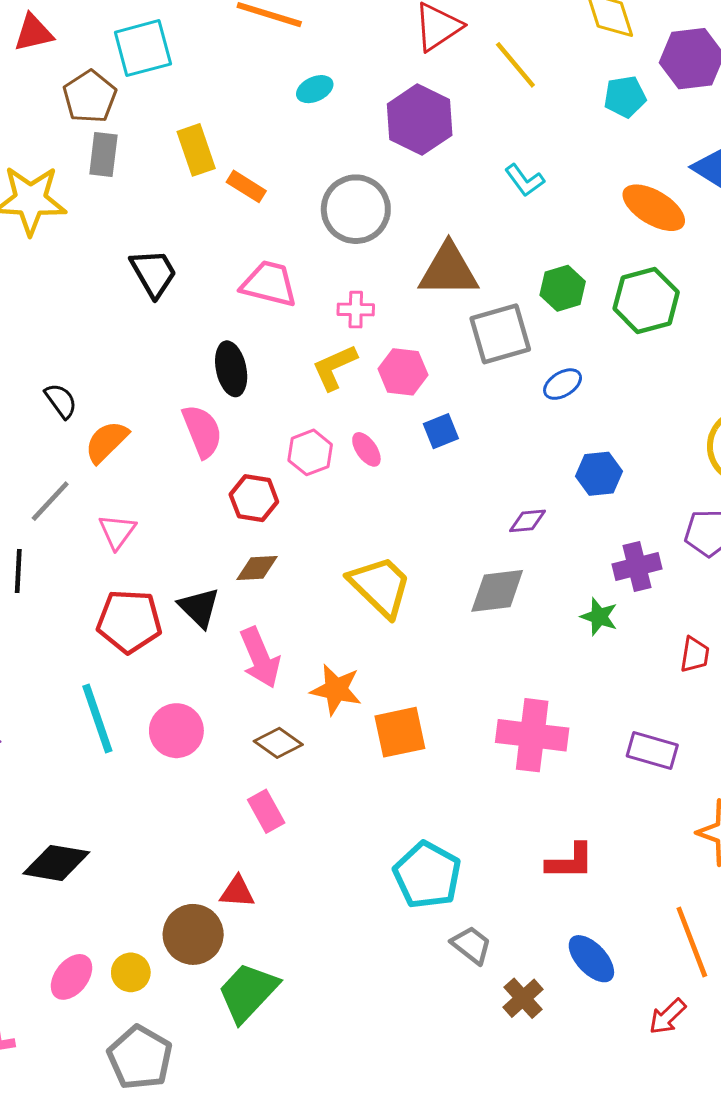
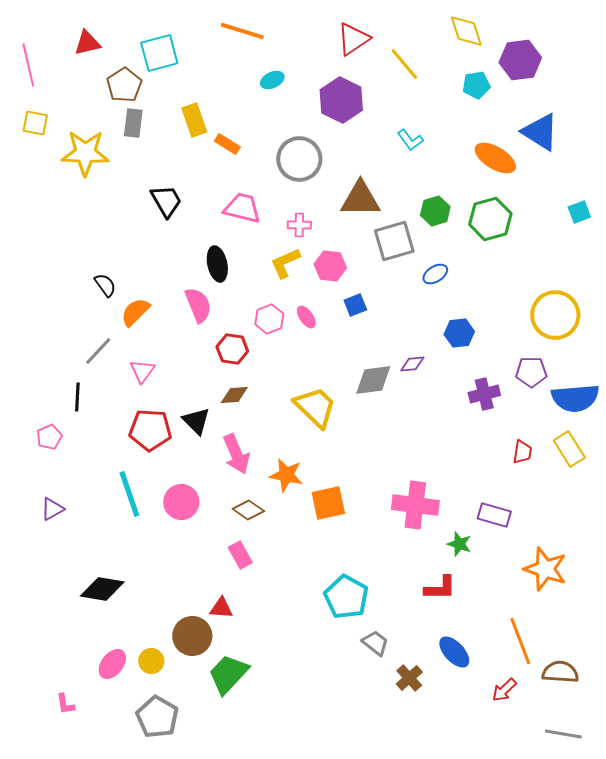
gray diamond: (497, 591) -> (373, 380), moved
green star: (599, 617) -> (459, 544), moved

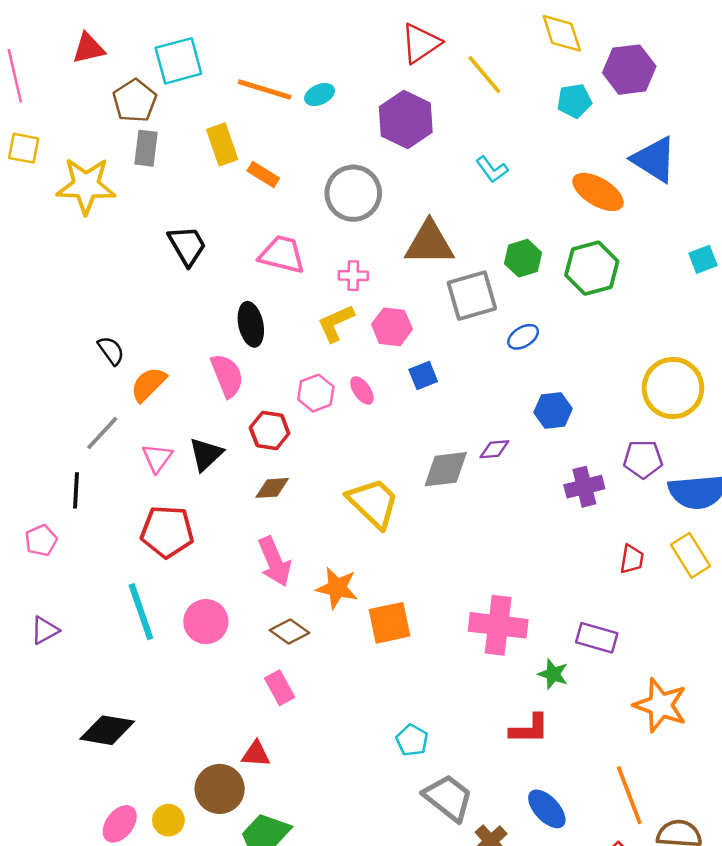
orange line: (242, 31) -> (265, 90), moved
black triangle: (196, 421) -> (206, 454), moved, turned 32
cyan pentagon: (346, 597) -> (412, 740), size x0.6
gray trapezoid: (375, 643) -> (448, 798), size x1.5

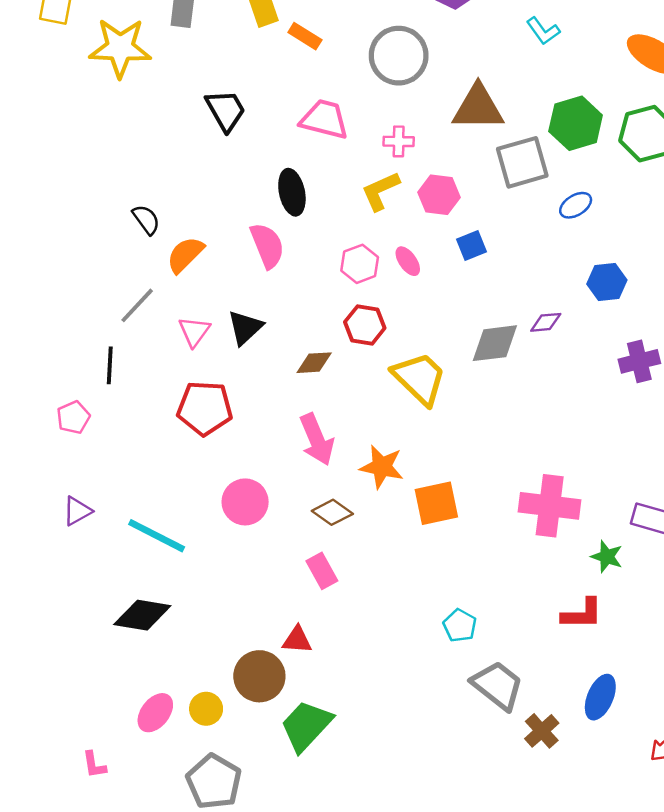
green hexagon: (523, 258) -> (576, 123), size x1.4
red hexagon: (270, 430) -> (365, 325), moved
cyan line: (141, 612) -> (157, 536), moved, turned -44
blue ellipse: (547, 809) -> (600, 697), turned 66

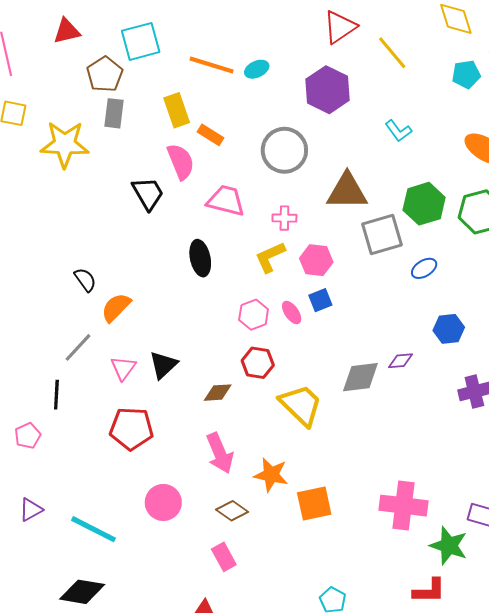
pink semicircle: (267, 246) -> (181, 162), moved
blue square: (472, 246) -> (320, 300), moved
green star: (607, 557) -> (449, 546), size x1.5

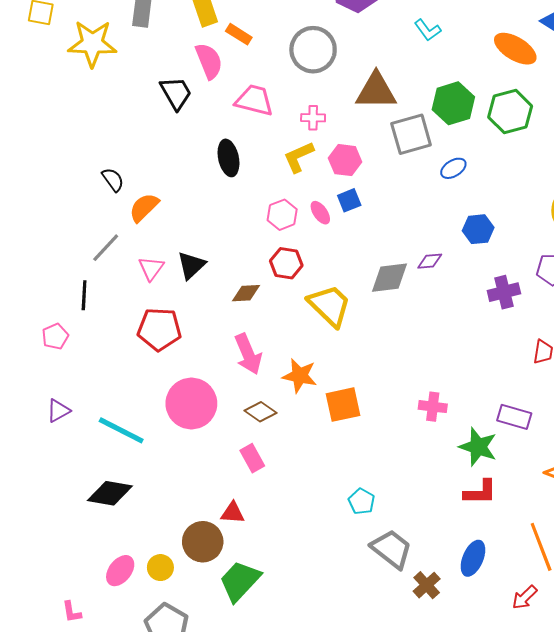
pink circle: (163, 502) -> (191, 404), size x1.4
pink cross: (404, 506) -> (433, 407), size x0.6
red L-shape: (429, 591) -> (480, 492), moved

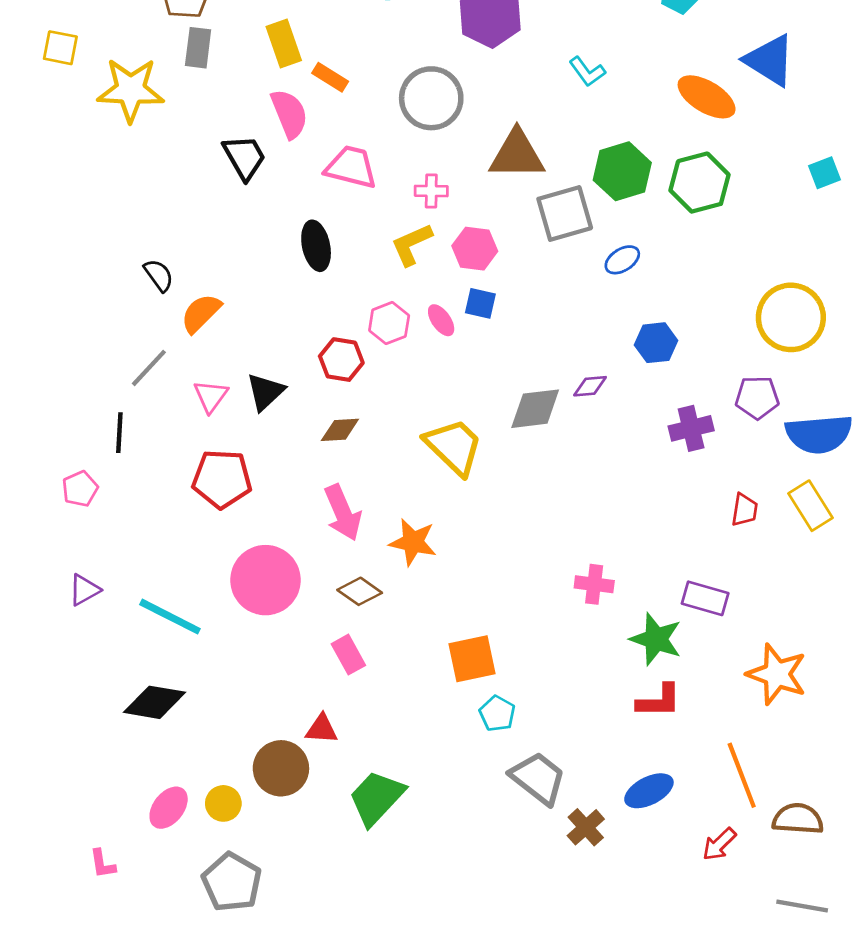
blue square: (349, 200) -> (480, 303), turned 35
red hexagon: (286, 263) -> (341, 360), moved
orange square: (343, 405) -> (472, 659), moved
blue ellipse: (473, 558) -> (649, 791), turned 40
green trapezoid: (240, 581) -> (376, 798), moved

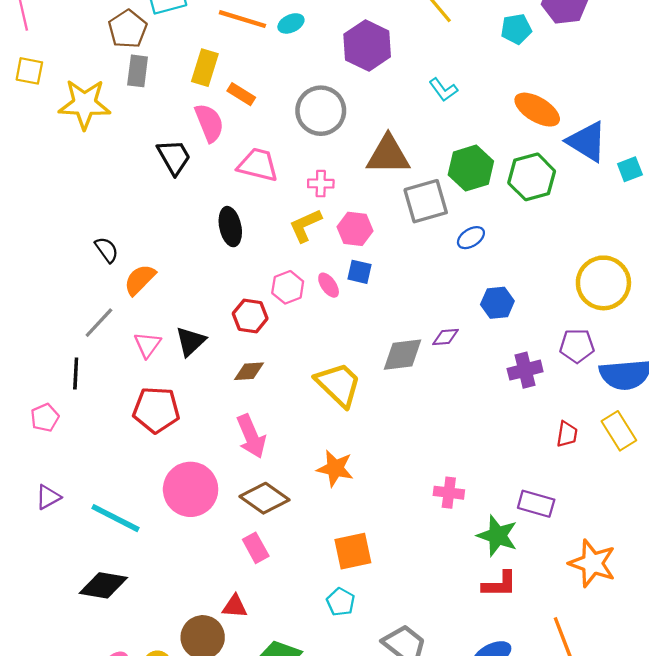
yellow rectangle: (284, 43) -> (205, 68), turned 36
blue triangle: (770, 60) -> (587, 142), moved
orange star: (413, 542) -> (335, 468), moved
brown diamond: (360, 591) -> (264, 498), size x1.4
cyan pentagon: (497, 714) -> (341, 602), moved

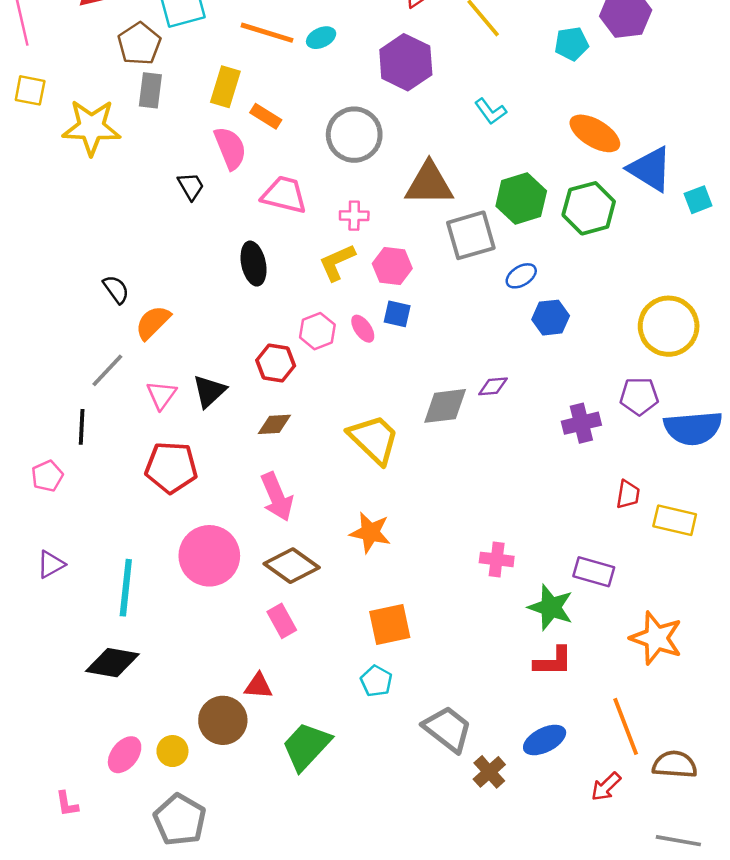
black trapezoid: (174, 157) -> (191, 186), size x0.7
blue hexagon: (497, 303) -> (551, 318), moved
yellow rectangle: (619, 431) -> (675, 520), moved, turned -45
cyan line: (115, 518) -> (126, 588), turned 69

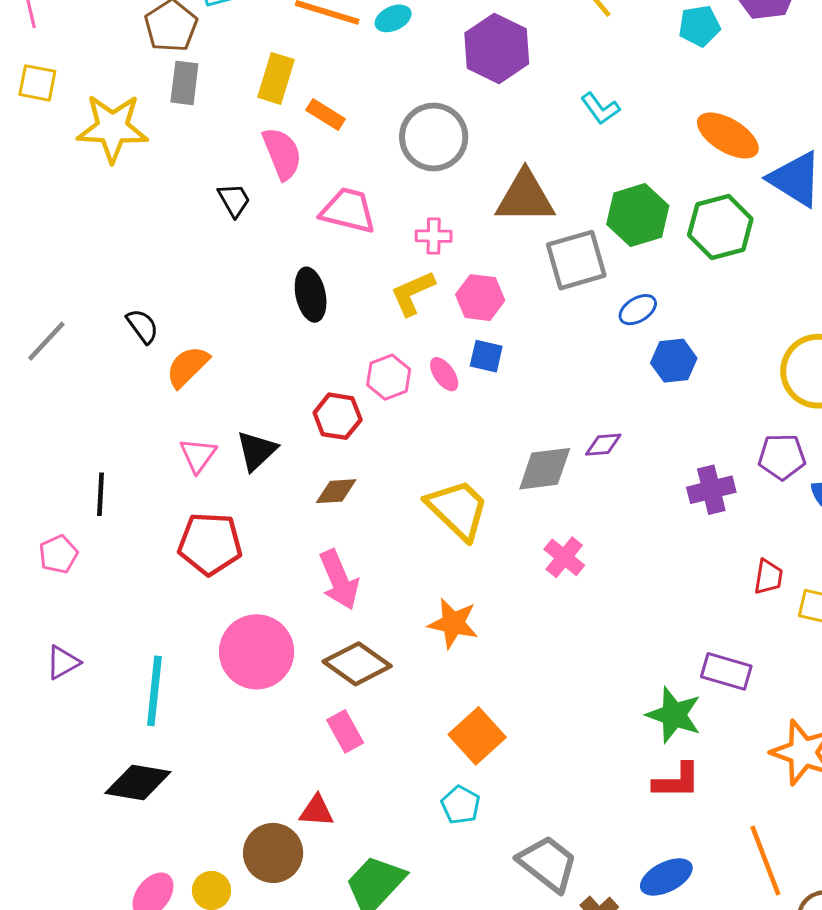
gray line: (107, 370) -> (46, 341), moved
pink cross: (497, 559) -> (564, 557), moved, turned 32
orange square: (390, 625) -> (477, 736), turned -30

